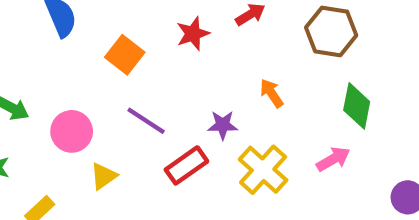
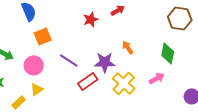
brown hexagon: (331, 31) -> (180, 18), moved
orange square: (125, 55) -> (43, 36), moved, turned 30
purple star: (223, 125) -> (105, 62), size x1.5
yellow triangle: (104, 176) -> (37, 89), moved

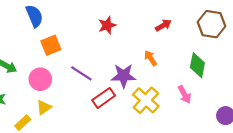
red arrow: (118, 10) -> (163, 25), moved
pink arrow: (157, 78) -> (185, 94), turned 91

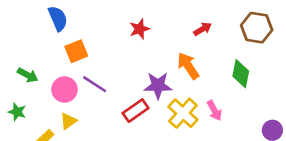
orange arrow: (151, 58) -> (188, 66), size x1.5
purple line: (81, 73) -> (95, 84), moved
pink arrow: (185, 94) -> (214, 111), moved

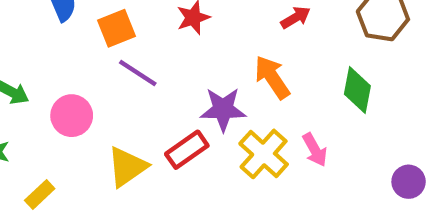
orange square: (76, 51) -> (116, 28), moved
purple line: (95, 84) -> (138, 73), moved
yellow triangle: (68, 121) -> (127, 167), moved, size x1.5

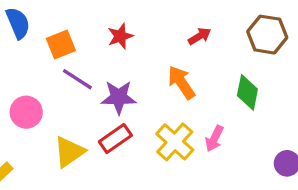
purple star: (223, 109) -> (119, 97), moved
pink arrow: (315, 150) -> (214, 139), turned 55

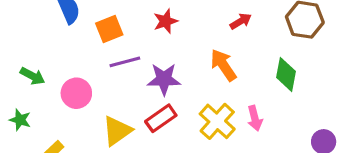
purple line: (77, 79) -> (125, 62), turned -48
pink arrow: (214, 139) -> (255, 118), turned -40

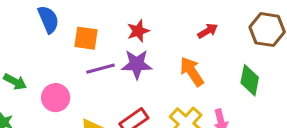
orange square: (109, 29) -> (86, 38), turned 30
purple star: (164, 79) -> (137, 64), moved

